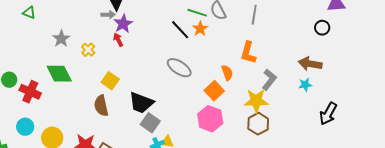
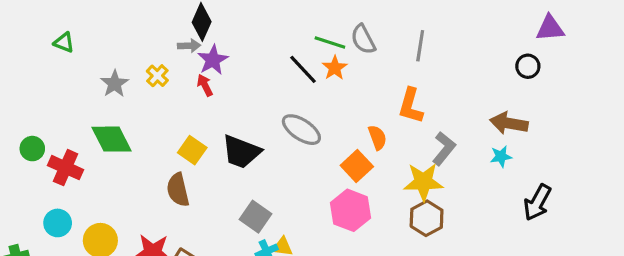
yellow cross: (88, 50) -> (157, 76), moved
black trapezoid: (141, 103) -> (241, 152), moved

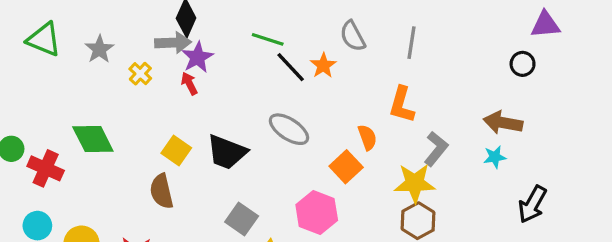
green triangle: (64, 42) -> (44, 39), size x1.6
green line: (330, 42) -> (268, 39), moved
gray arrow: (189, 46) -> (173, 43), size x1.5
gray star: (115, 84) -> (99, 49), moved
pink hexagon: (351, 210) -> (317, 213), moved

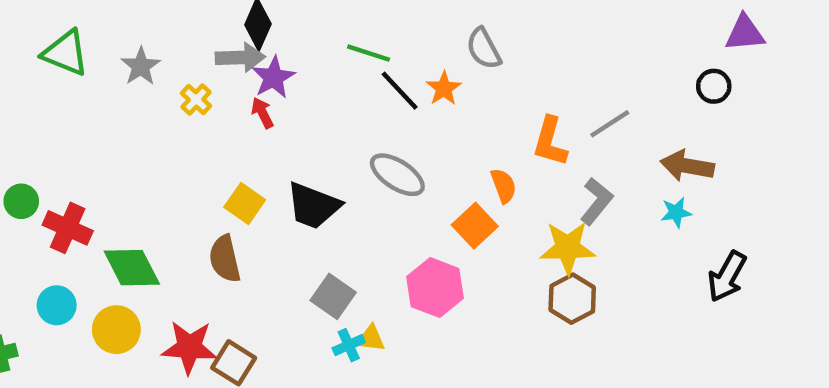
gray line: (411, 43) -> (610, 124), moved, turned 48
green diamond: (93, 139) -> (132, 268), moved

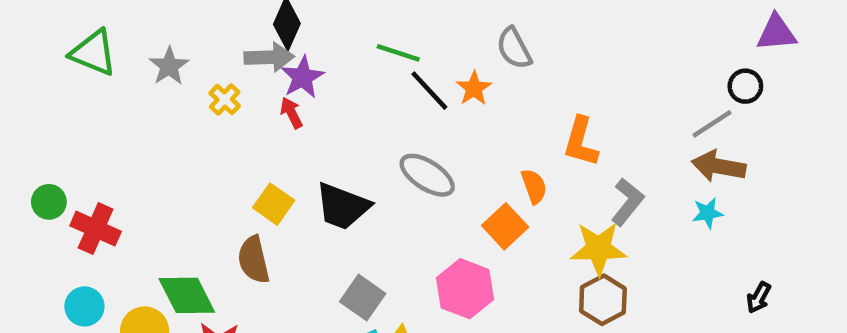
gray line: (610, 124) -> (712, 124), moved
green diamond: (132, 268) -> (187, 295), moved
black arrow: (727, 277) -> (759, 298), moved, size x0.6

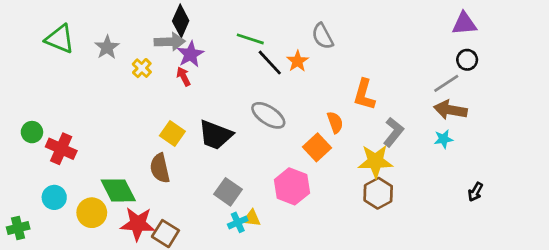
purple triangle: (777, 33) -> (464, 24), moved

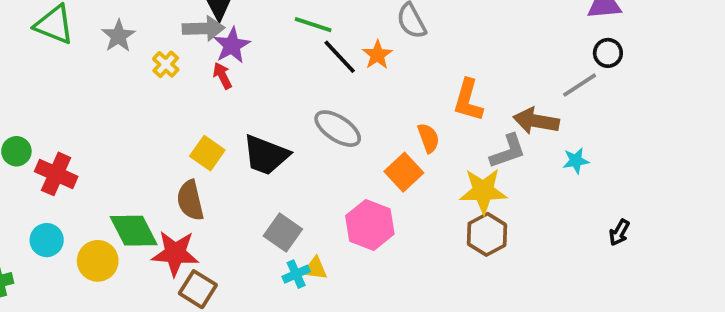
brown arrow: (450, 110) -> (536, 121), moved
gray L-shape: (393, 132) -> (508, 151), turned 32
red star: (138, 224) -> (175, 253), moved

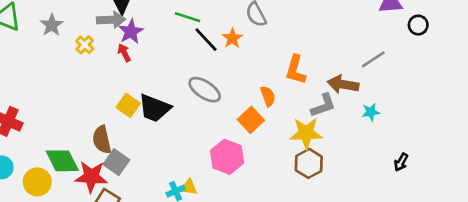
black circle: (608, 53) -> (418, 25), moved
yellow square: (207, 153) -> (128, 105), moved
gray square: (283, 232) -> (116, 162), moved

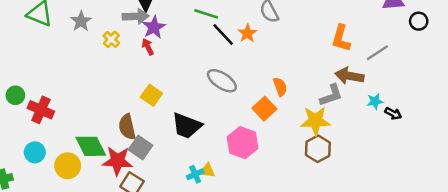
orange L-shape: (296, 70) -> (341, 38), moved
black trapezoid: (155, 108) -> (187, 126), moved
black arrow: (401, 162) -> (393, 114), moved, turned -91

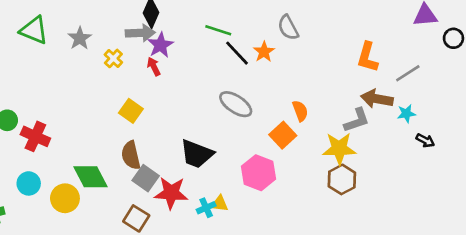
yellow square: (151, 95) -> (131, 111), moved
cyan star: (375, 101) -> (406, 114), moved
red star: (117, 161) -> (171, 193), moved

